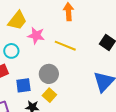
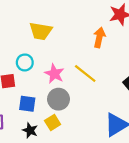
yellow trapezoid: (17, 21) -> (41, 31), turned 45
pink star: (36, 36) -> (54, 74), moved

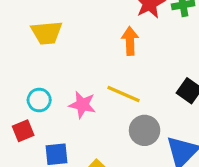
yellow trapezoid: (41, 31) -> (47, 33), moved
gray circle: (58, 99) -> (145, 130), moved

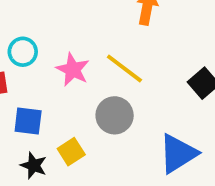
gray circle: (145, 130) -> (115, 115), moved

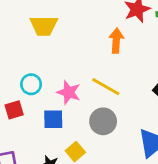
blue square: (28, 121) -> (53, 119), moved

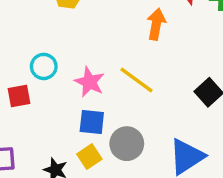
blue square: (53, 119) -> (92, 122), moved
gray circle: (103, 121) -> (127, 144), moved

